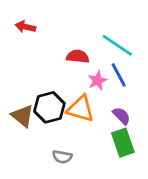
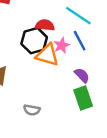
black hexagon: (49, 107) -> (34, 41), moved
orange triangle: (81, 109) -> (47, 55), moved

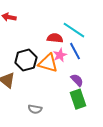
red semicircle: (45, 25) -> (55, 38), moved
black hexagon: (34, 41) -> (26, 60), moved

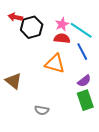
pink star: (60, 55) -> (62, 24), moved
black hexagon: (26, 60) -> (32, 27), moved
purple semicircle: (77, 80) -> (84, 81), turned 96

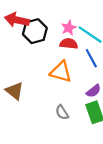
red arrow: (15, 17) -> (17, 20), size x1.5
gray semicircle: (42, 110) -> (62, 112), moved, turned 48

